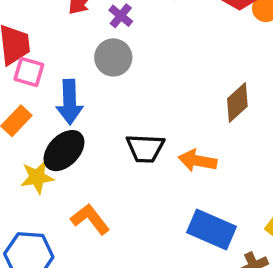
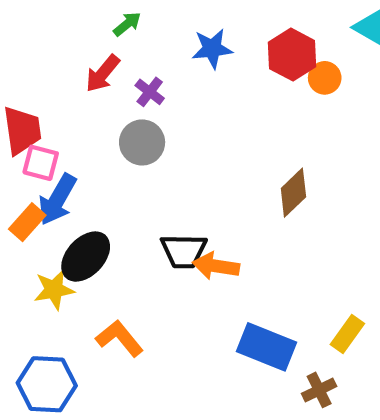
blue arrow: (70, 102) -> (57, 200), moved, turned 33
orange arrow: (197, 161) -> (216, 266), moved

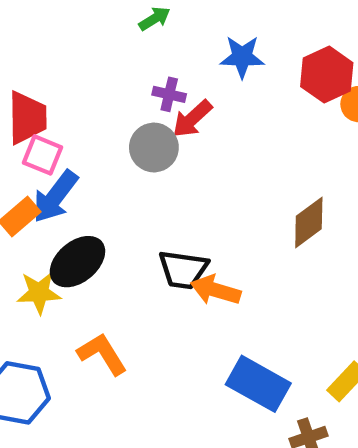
red arrow: (103, 74) -> (192, 119), moved
purple cross: (150, 92) -> (169, 94), turned -32

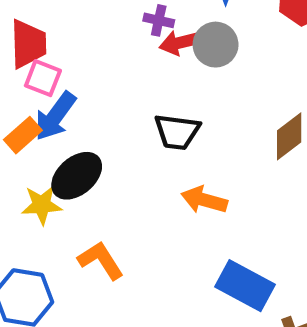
red arrow: (192, 119) -> (180, 42), turned 30
gray circle: (154, 148) -> (216, 45), moved
black trapezoid: (183, 270) -> (177, 132), moved

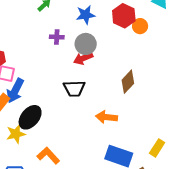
red arrow: (180, 42) -> (83, 58), moved
orange arrow: (204, 200) -> (107, 117), moved

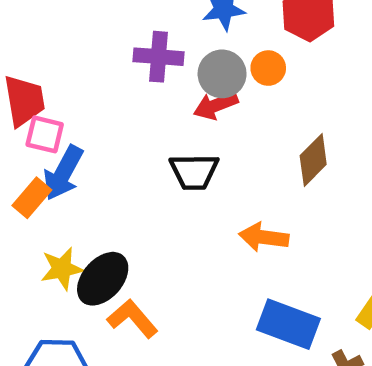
orange circle: (140, 26) -> (268, 68), moved
purple cross: (57, 37) -> (158, 57), size x1.5
black ellipse: (30, 117) -> (103, 279), moved

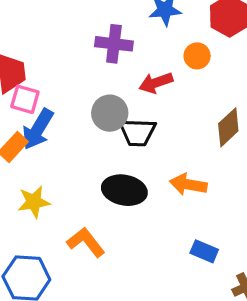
gray circle: (222, 74) -> (110, 113), moved
black ellipse: (103, 279) -> (124, 190), moved, turned 57
blue rectangle: (288, 324) -> (204, 251), size x0.6

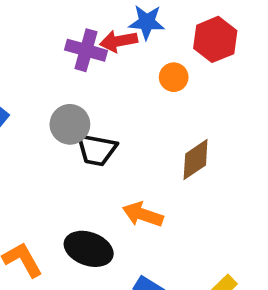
red arrow: (156, 83) -> (119, 41), moved
black ellipse: (124, 190) -> (89, 249), moved

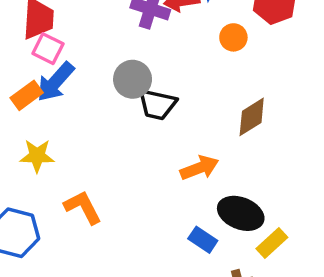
orange arrow: (143, 214) -> (199, 168), turned 138
black ellipse: (89, 249) -> (241, 213), moved

